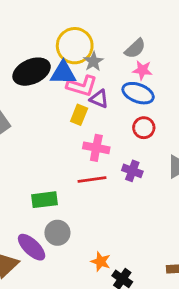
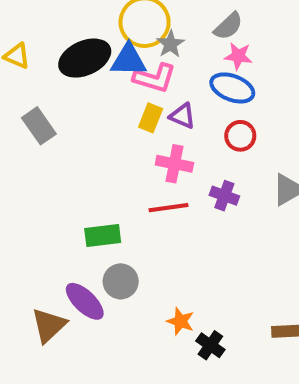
purple triangle: (99, 99) -> (182, 116), moved

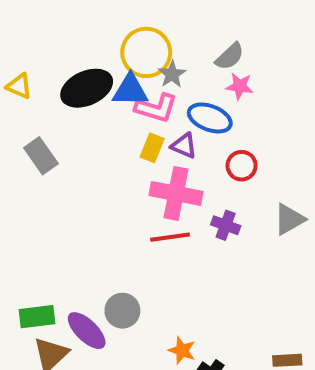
blue ellipse: (232, 88) -> (210, 118), moved
pink cross: (174, 164) -> (176, 193), size x1.4
green rectangle: (103, 236) -> (37, 317), moved

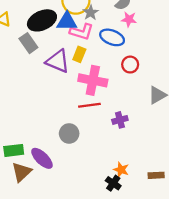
purple triangle: (184, 146) -> (58, 61), moved, size x1.6
gray rectangle: (41, 156) -> (28, 43), moved
purple cross: (226, 225) -> (120, 120), moved, turned -35
gray circle: (122, 311) -> (69, 133), moved
orange star: (182, 350) -> (121, 170), moved

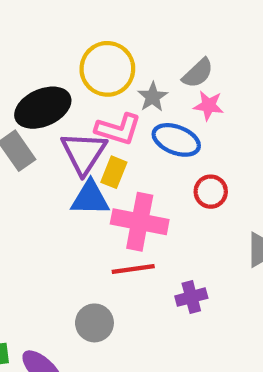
gray star: (91, 13) -> (153, 97), moved
blue triangle: (67, 22) -> (90, 198), moved
purple triangle: (58, 61) -> (84, 153), moved, turned 40

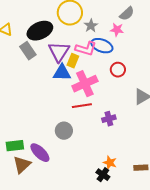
gray semicircle: (198, 73) -> (127, 14), moved
pink L-shape: (118, 129) -> (86, 49), moved
pink cross: (140, 222) -> (85, 84), turned -35

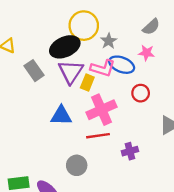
pink star: (117, 30) -> (147, 53), moved
black ellipse: (40, 31) -> (65, 47), moved
blue triangle: (62, 73) -> (61, 116), moved

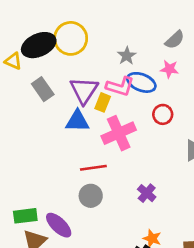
yellow circle: (84, 26) -> (71, 38), moved
black ellipse: (65, 47) -> (39, 45), moved
blue triangle: (61, 116) -> (77, 121), moved
red line: (98, 136) -> (93, 168), moved
purple cross: (130, 151) -> (147, 193), moved, turned -35

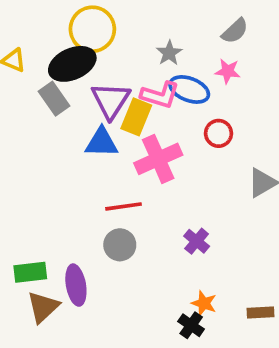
black ellipse: (39, 45) -> (72, 64), moved
yellow rectangle: (103, 102) -> (136, 117), size x1.4
purple ellipse: (59, 225) -> (76, 285), turned 36

